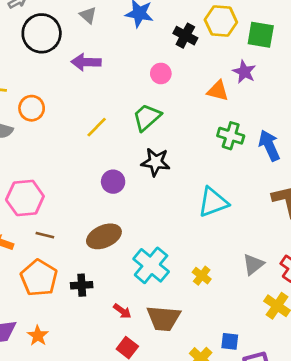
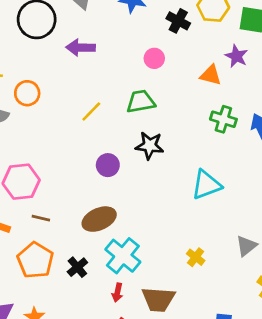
green trapezoid: (147, 117) -> (141, 102), turned 32
cyan cross: (151, 265) -> (123, 256), moved
black cross: (82, 285) -> (77, 267), turned -36
red arrow: (122, 311) -> (117, 293), turned 66

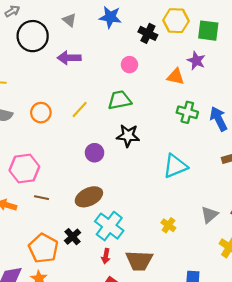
orange circle: (27, 93) -> (41, 113), moved
orange pentagon: (35, 260) -> (43, 248), moved

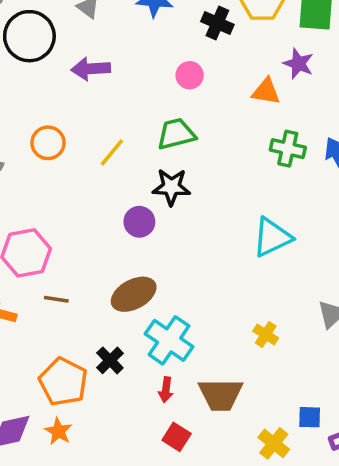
orange circle: (41, 113) -> (48, 143), moved
black star: (128, 136) -> (171, 187), moved

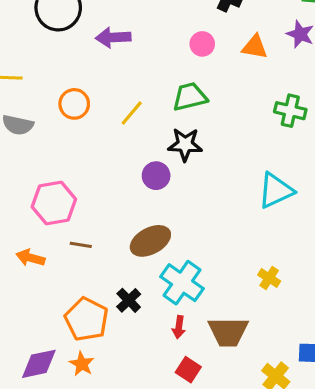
orange triangle: (266, 91) -> (255, 47), moved

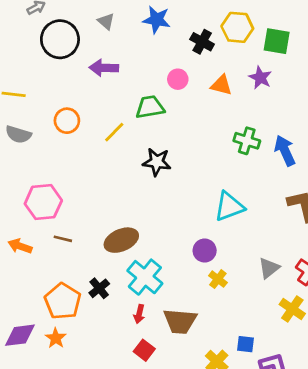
green trapezoid: (190, 97) -> (150, 107), moved
purple circle: (156, 176) -> (205, 251), moved

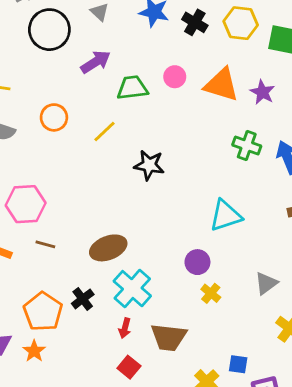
black cross: (202, 42) -> (195, 22), moved
purple arrow: (104, 68) -> (96, 62), turned 144
purple star: (260, 78) -> (262, 92), moved
orange triangle: (221, 85) -> (221, 85), size x1.5
green trapezoid: (150, 107) -> (132, 88), moved

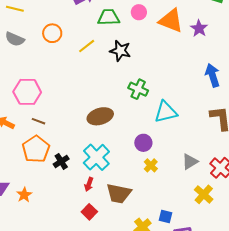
green cross: (247, 146) -> (138, 89), moved
black star: (149, 165) -> (120, 51), moved
brown ellipse: (108, 248) -> (100, 116), moved
orange pentagon: (43, 312) -> (36, 149), moved

